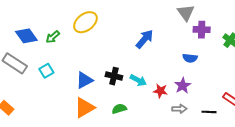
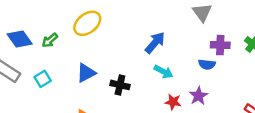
purple cross: (202, 30) -> (220, 45), moved
blue triangle: (84, 80) -> (86, 73), moved
cyan arrow: (138, 80) -> (163, 72), moved

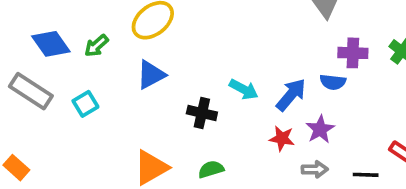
blue arrow: (155, 43) -> (291, 95), moved
cyan arrow: (163, 72) -> (244, 89), moved
blue triangle: (86, 73) -> (151, 75), moved

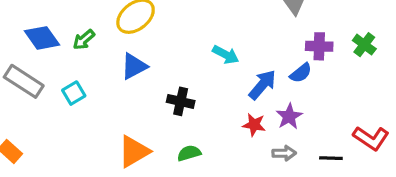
blue semicircle: (333, 82) -> (301, 73), turned -45
cyan arrow: (244, 89) -> (226, 55), moved

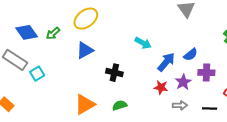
purple cross: (319, 46) -> (206, 73), moved
cyan square: (74, 93) -> (37, 74), moved

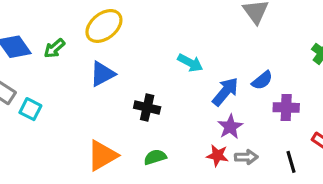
cyan square: (37, 74) -> (30, 109), turned -32
purple star: (183, 82) -> (230, 127), moved
red star: (161, 87) -> (217, 155), moved
black line: (210, 109) -> (291, 162), turned 72

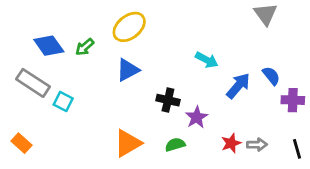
blue semicircle: (262, 80) -> (271, 76), turned -90
purple star: (230, 127) -> (197, 117), moved
red star: (217, 155) -> (231, 143), turned -30

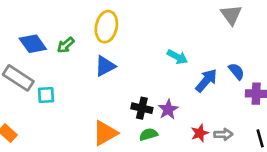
yellow ellipse: (129, 27) -> (106, 27), turned -40
black cross: (168, 100) -> (142, 108), moved
cyan square: (63, 102) -> (46, 95), turned -30

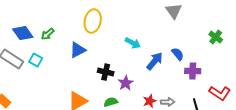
yellow ellipse: (106, 27) -> (93, 21), moved
cyan square: (46, 95) -> (36, 60), moved, turned 32
black cross: (142, 108) -> (106, 72), moved

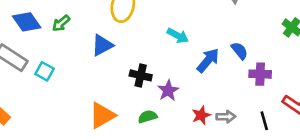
cyan square: (36, 60) -> (45, 71), moved

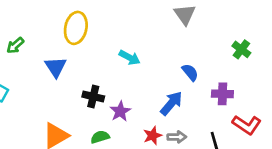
blue triangle: (102, 45) -> (56, 67), turned -35
blue arrow: (208, 60) -> (171, 103), moved
purple cross: (260, 74) -> (222, 94), moved

